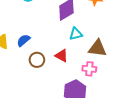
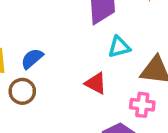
brown circle: (37, 60) -> (22, 91), moved

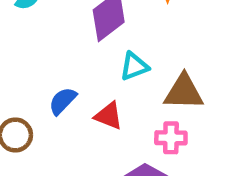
blue semicircle: (32, 59) -> (63, 101), moved

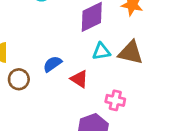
brown triangle: (184, 92) -> (131, 53), moved

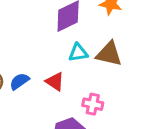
blue semicircle: (52, 64) -> (19, 81), moved

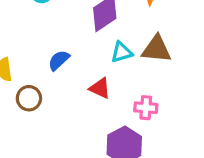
blue semicircle: (19, 81) -> (59, 60), moved

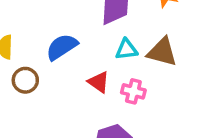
blue semicircle: (59, 60) -> (62, 47), size x1.4
pink cross: (146, 108) -> (133, 91), moved

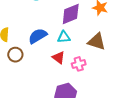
cyan triangle: (126, 50) -> (64, 37), moved
pink cross: (133, 91) -> (79, 64), turned -32

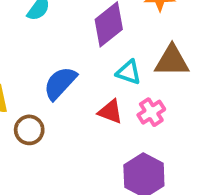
cyan triangle: (64, 37) -> (129, 72), moved, turned 40

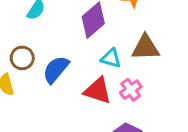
red triangle: (110, 112) -> (98, 91), size x1.4
brown circle: (29, 130) -> (22, 58), moved

